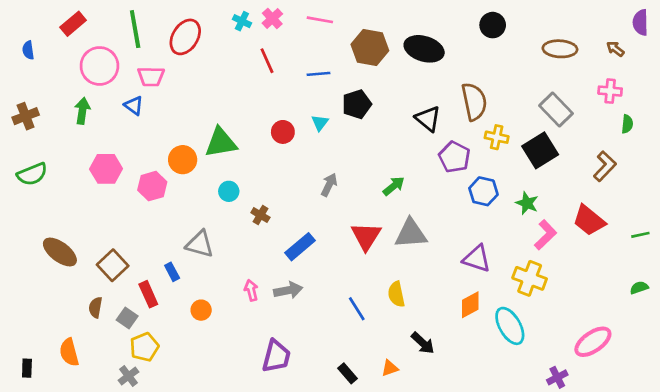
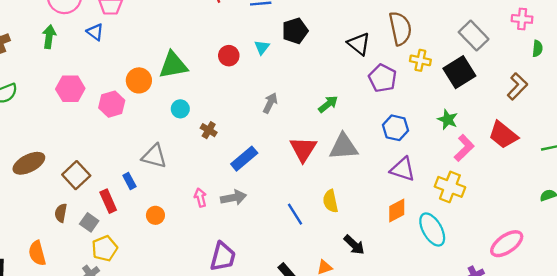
blue hexagon: (483, 191) -> (396, 128), moved
brown ellipse: (60, 252) -> (29, 163), turned -64

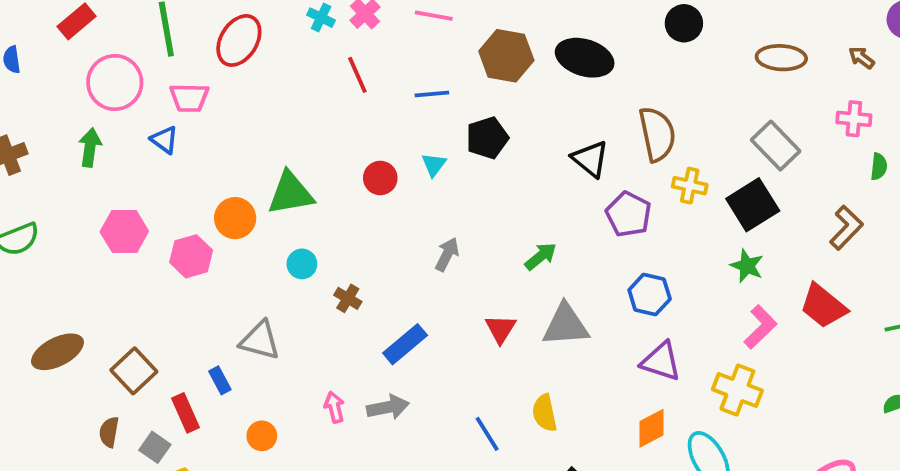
green star: (448, 120) -> (747, 266), moved
red triangle: (303, 149) -> (501, 329), size x0.7

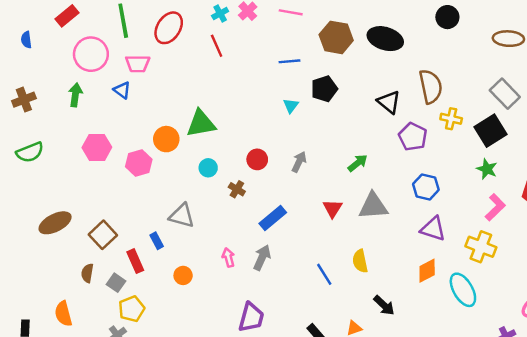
cyan cross: (321, 18) -> (220, 13), turned 35
red line: (357, 75) -> (217, 46), moved
red circle: (380, 178) -> (257, 159), moved
gray arrow: (388, 407) -> (262, 258), turned -55

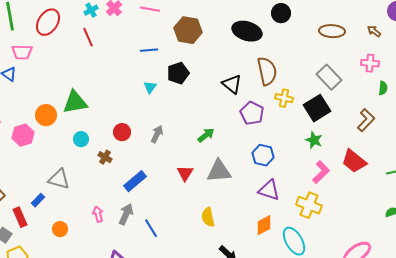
black ellipse: (385, 39) -> (247, 31), moved
blue rectangle: (157, 241) -> (38, 200), turned 72
blue line: (324, 274) -> (151, 228), moved

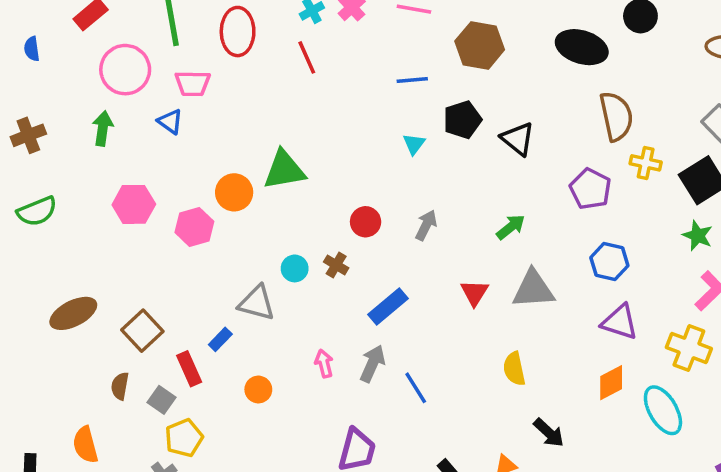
red ellipse: (48, 22) -> (238, 32), turned -32
black triangle: (232, 84) -> (518, 139), moved
cyan circle: (81, 139) -> (295, 268), moved

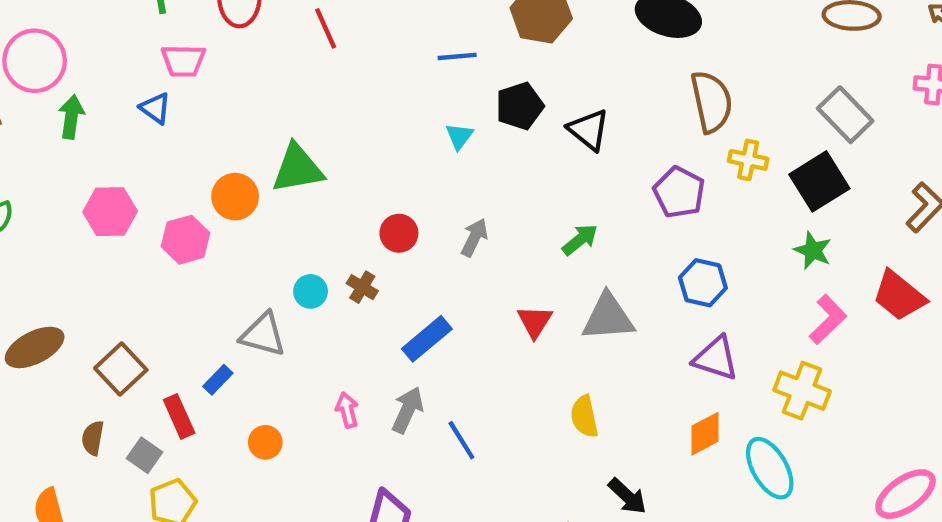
pink circle: (125, 70) -> (35, 61), moved

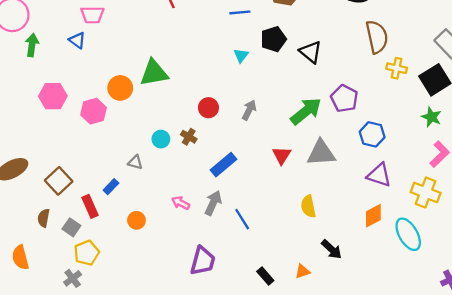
purple pentagon: (679, 192) -> (344, 98), moved
green arrow: (580, 240) -> (306, 111), size x1.6
gray triangle: (263, 335) -> (135, 162), size x0.6
pink arrow: (347, 410) -> (181, 203), turned -48

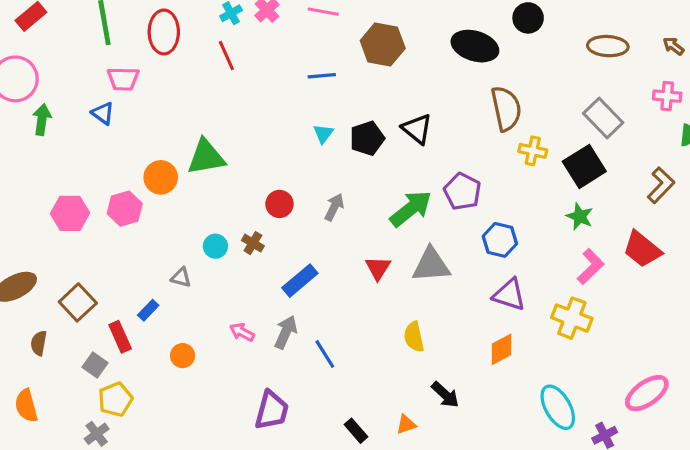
black pentagon: (273, 39) -> (367, 138), moved
pink hexagon: (53, 96) -> (70, 213), moved
brown semicircle: (44, 218) -> (39, 343), moved
cyan ellipse: (408, 234) -> (558, 407), moved

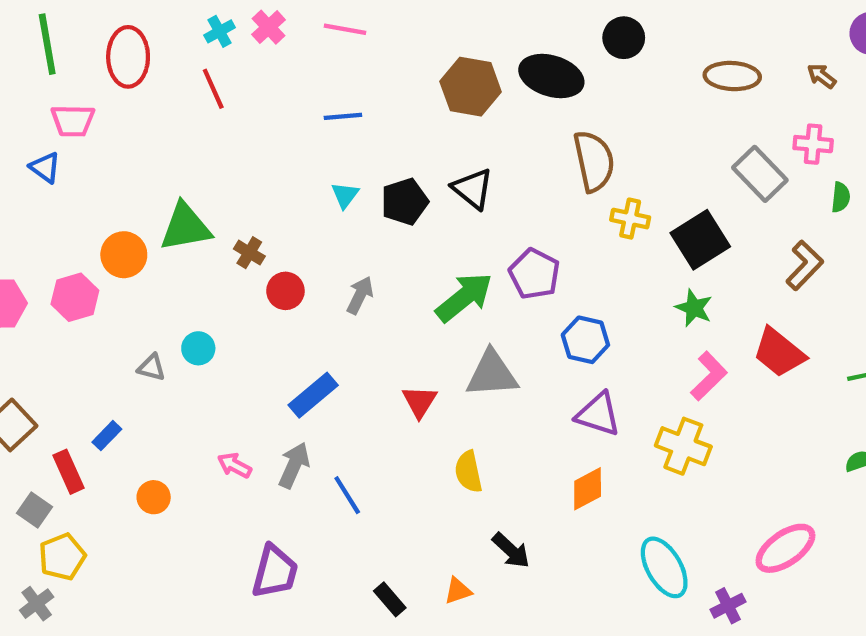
brown hexagon: (383, 45) -> (471, 87), moved
gray rectangle: (603, 118) -> (760, 174), moved
brown cross: (253, 243) -> (249, 253), moved
red triangle: (378, 268) -> (420, 401), moved
gray triangle: (181, 277) -> (151, 367), moved

